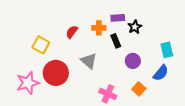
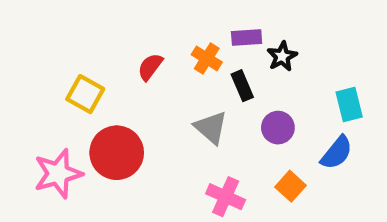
orange cross: (99, 28) -> (207, 58), turned 32
gray triangle: (89, 61) -> (211, 128), moved

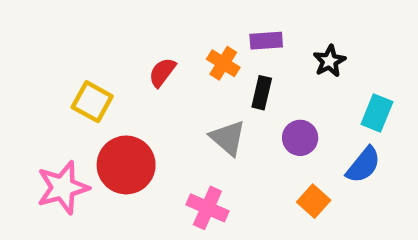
black star: (282, 56) -> (329, 61), moved
black rectangle: (242, 86) -> (262, 93), turned 36
cyan rectangle: (349, 105) -> (377, 113), turned 36
pink cross: (226, 197) -> (207, 208), moved

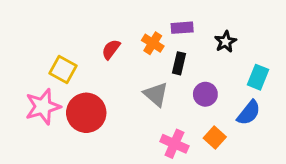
pink star: (63, 188) -> (43, 107), moved
pink cross: (207, 208) -> (174, 144), moved

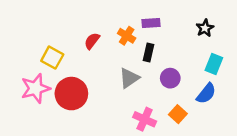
black star: (225, 42) -> (205, 28), moved
gray triangle: (156, 94) -> (129, 78), turned 45

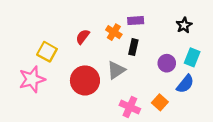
purple circle: (170, 78) -> (167, 63), moved
red circle: (71, 94) -> (85, 80), moved

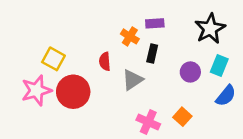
black star: (184, 25) -> (210, 29), size x1.6
red semicircle: (83, 37) -> (105, 61), moved, turned -42
red circle: (85, 80) -> (73, 92), moved
blue semicircle: (185, 84) -> (226, 96), moved

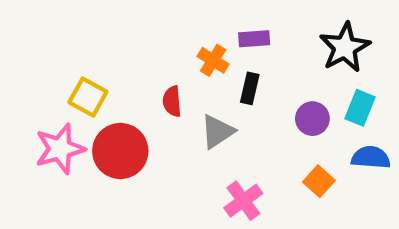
blue semicircle: (226, 96) -> (371, 157), turned -125
orange square: (182, 117) -> (319, 181), moved
pink cross: (148, 122) -> (243, 201), turned 30

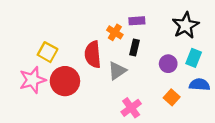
red semicircle: (172, 101) -> (93, 54), size x1.6

